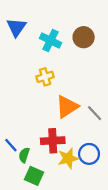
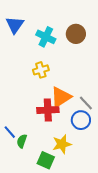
red cross: (53, 141) -> (48, 110), moved
blue circle: (89, 154) -> (81, 120), moved
green square: (34, 176) -> (46, 160), moved

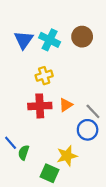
blue triangle: (15, 25) -> (24, 40), moved
orange triangle: (61, 97) -> (66, 105), size x0.6
red cross: (48, 110) -> (40, 106), moved

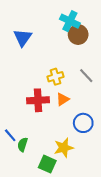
cyan cross: (50, 40) -> (70, 21), moved
yellow cross: (44, 76) -> (55, 77), moved
gray line: (93, 111) -> (86, 76), moved

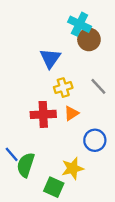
blue triangle: (23, 38) -> (50, 58), moved
green semicircle: (23, 145) -> (26, 165), size x1.5

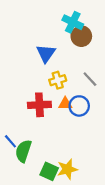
orange triangle: (71, 113) -> (65, 104), turned 32
blue circle: (95, 140) -> (79, 106), moved
yellow star: (73, 168) -> (67, 169), moved

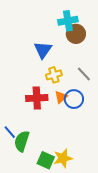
cyan cross: (73, 22) -> (68, 21), turned -36
orange triangle: (65, 104) -> (61, 97), turned -40

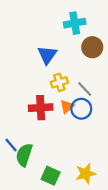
brown circle: (76, 34) -> (92, 47), moved
gray line: (84, 74) -> (85, 89), moved
yellow star: (63, 158) -> (86, 174), moved

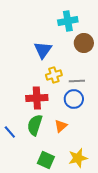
gray line: (85, 89) -> (77, 81), turned -49
orange triangle: (67, 107) -> (61, 126), moved
green semicircle: (24, 155) -> (35, 125), moved

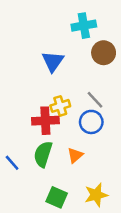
yellow cross: (54, 75) -> (60, 106), moved
gray line: (77, 81) -> (95, 100), turned 49

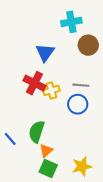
gray line: (95, 100) -> (81, 85), turned -42
red cross: (45, 121) -> (34, 83), moved, turned 30
orange triangle: (75, 155) -> (46, 151), moved

